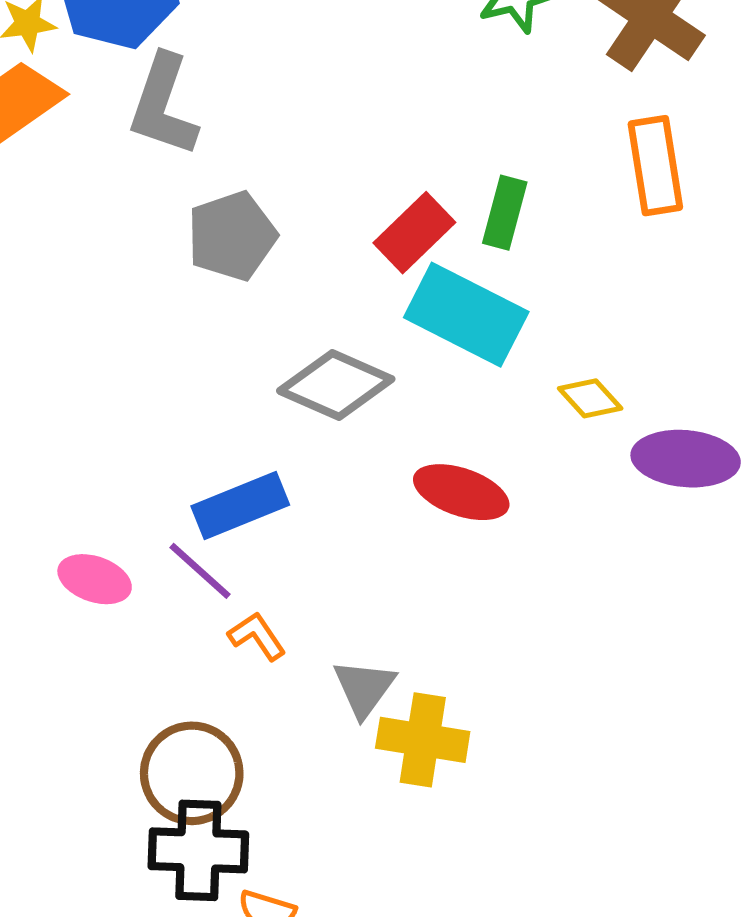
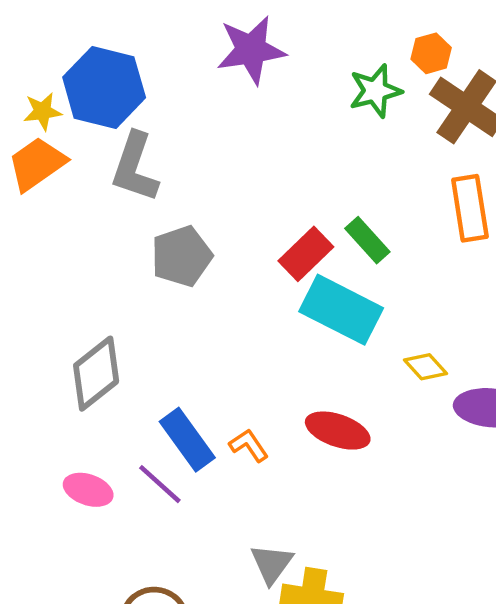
green rectangle: (505, 213) -> (367, 240), turned -57
gray diamond: (336, 385) -> (96, 374), moved, turned -62
blue rectangle: (240, 505) -> (187, 440), turned 76
orange L-shape: (257, 636) -> (249, 445), moved

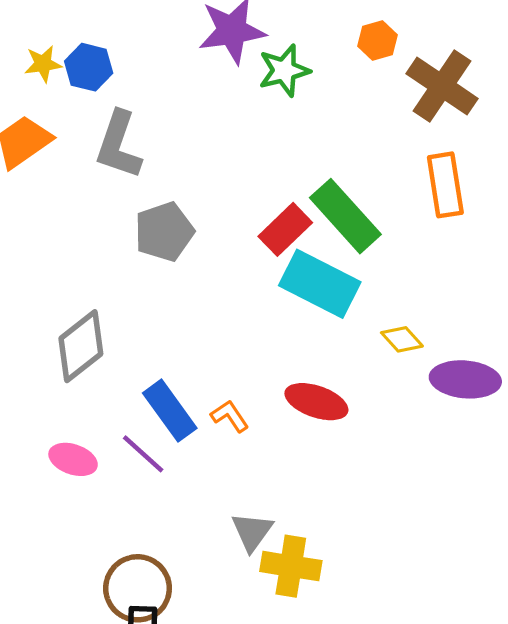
orange hexagon: (431, 53) -> (378, 40), moved
blue hexagon: (104, 87) -> (89, 67), size x0.6
green star: (375, 91) -> (284, 70), moved
yellow star: (43, 111) -> (43, 64), moved
green rectangle: (367, 240) -> (345, 216), size x1.6

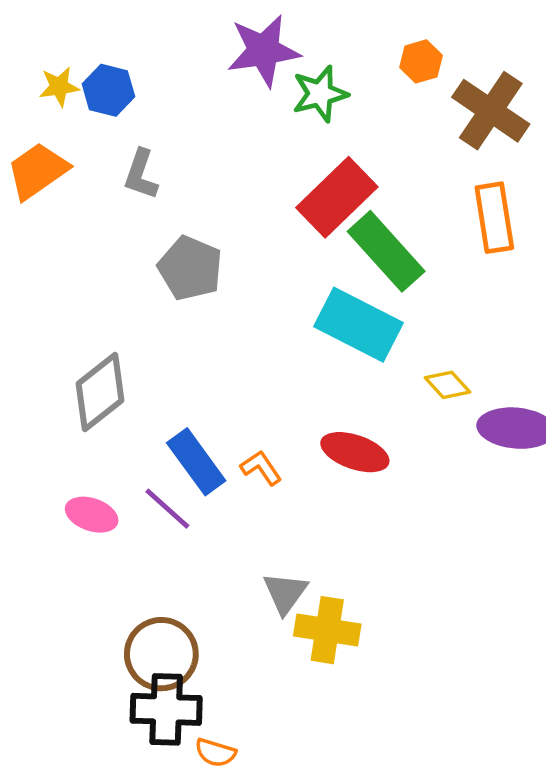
gray L-shape: (119, 145) -> (141, 174), size x0.7
red rectangle: (285, 229) -> (337, 197), moved, size x1.4
gray pentagon: (164, 232) -> (190, 268), turned -30

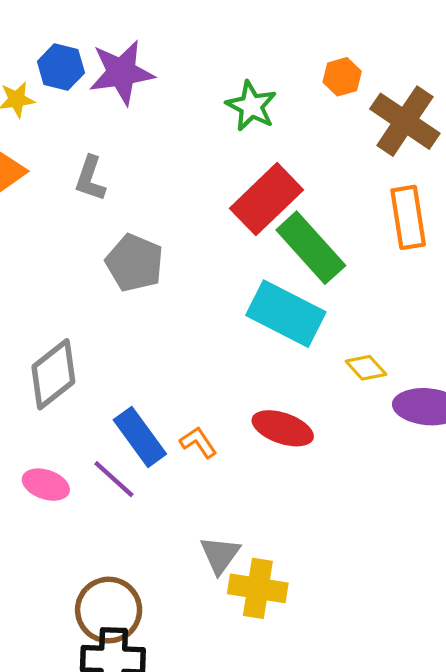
purple star: (264, 51) -> (122, 72), moved
blue hexagon: (108, 90) -> (61, 67), moved
green star: (320, 94) -> (251, 106), turned -30

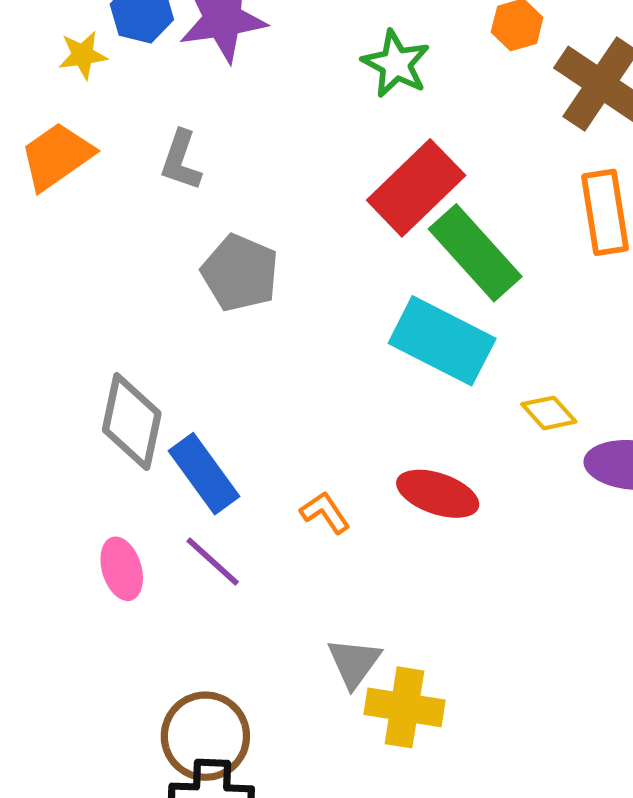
gray diamond: (53, 374) -> (132, 422), turned -40
blue rectangle: (140, 437) -> (204, 474), moved
pink ellipse: (46, 485) -> (122, 569), turned 54

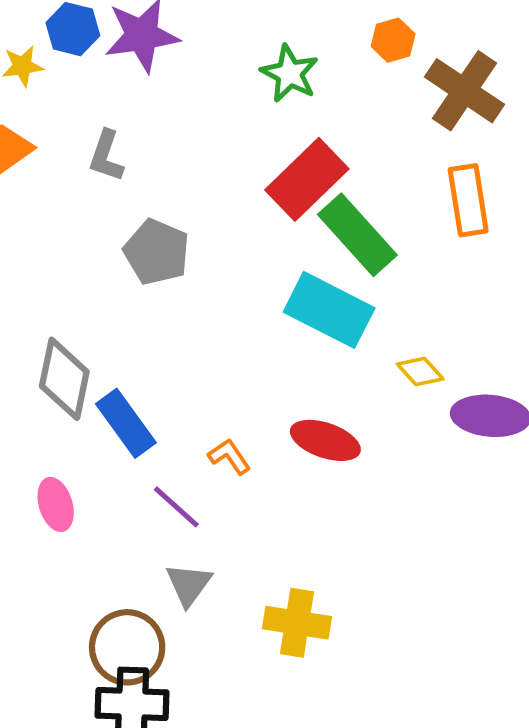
purple line: (213, 562) -> (176, 507), moved
gray triangle: (354, 663) -> (189, 585), moved

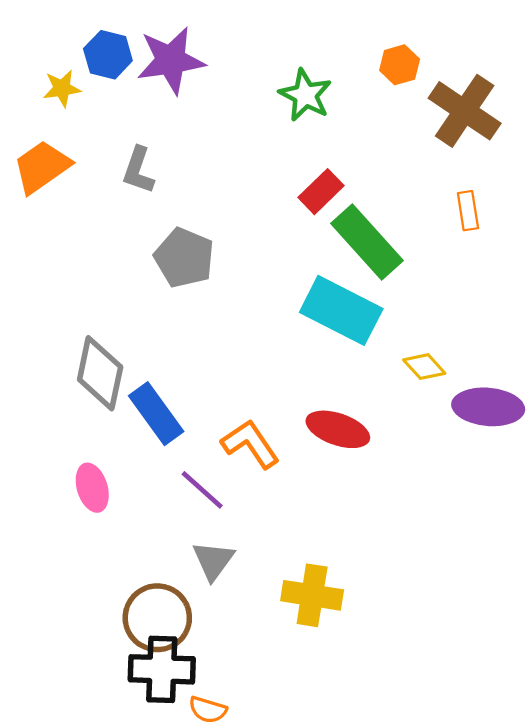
red rectangle: (307, 179) -> (321, 192), size x0.6
orange rectangle: (468, 200) -> (468, 211), size x0.6
orange L-shape: (229, 456) -> (250, 444), size x1.5

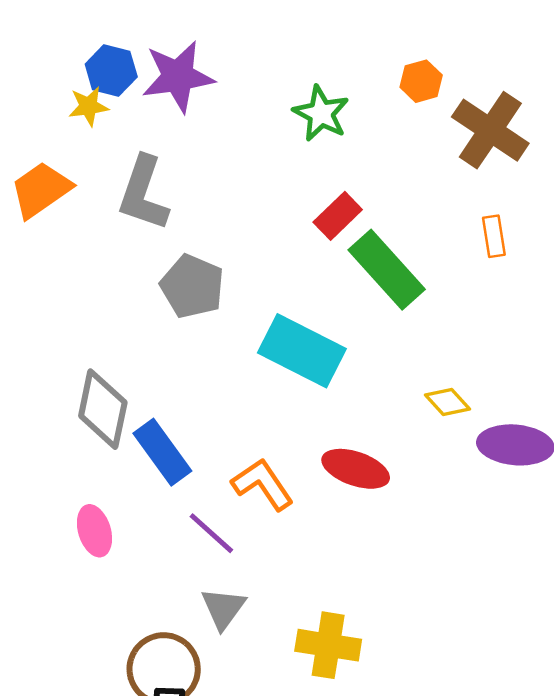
yellow star: (62, 88) -> (89, 106), moved
gray L-shape: (138, 170) -> (143, 193), size x1.5
cyan rectangle: (341, 310) -> (302, 351), moved

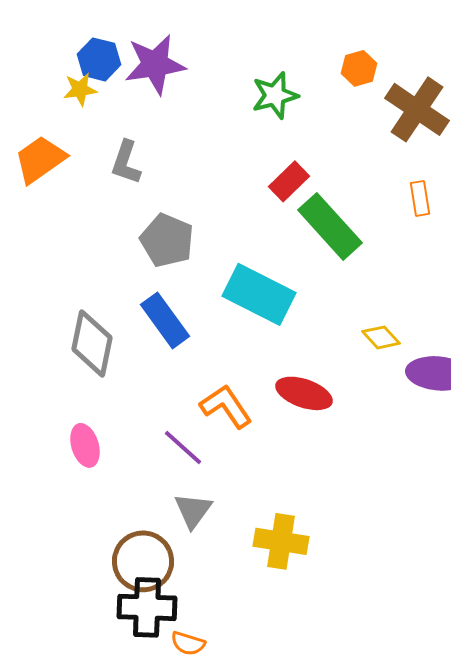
green star: (321, 113) -> (275, 95), turned 30
gray L-shape: (143, 193) -> (126, 162), size x0.7
blue rectangle: (162, 452) -> (165, 320), moved

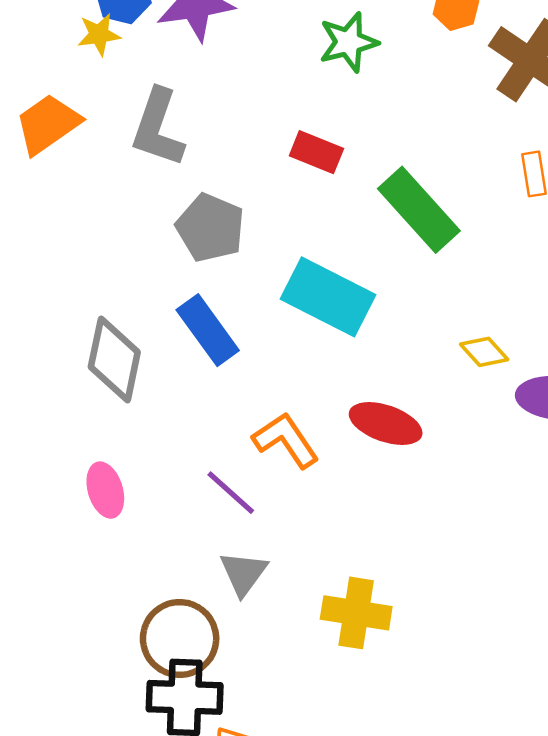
gray L-shape: (126, 162) -> (158, 128), size x1.4
red rectangle: (289, 181) -> (316, 152), moved, turned 66

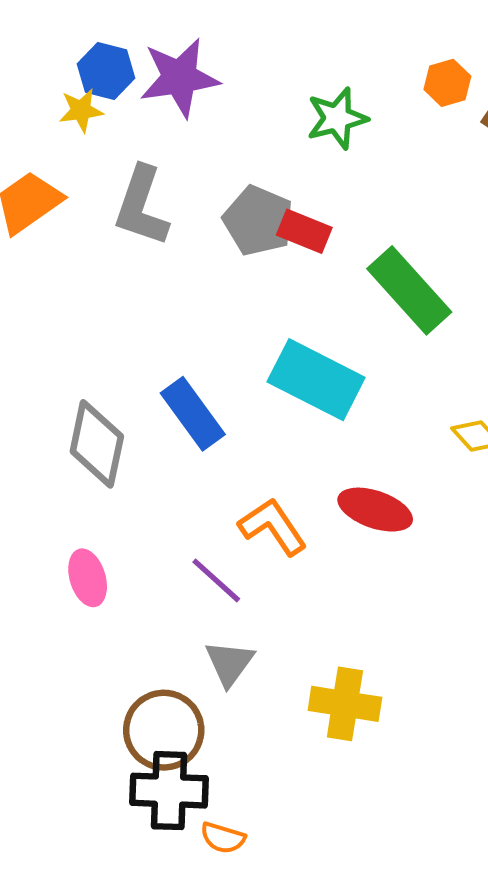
gray pentagon: (210, 228) -> (258, 221), moved

